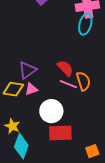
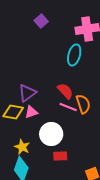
cyan ellipse: (85, 24) -> (74, 55), moved
yellow star: (12, 126) -> (22, 147), moved
red rectangle: (60, 133) -> (60, 156), size x0.6

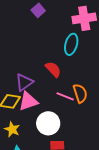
red semicircle: (65, 91) -> (53, 69), moved
pink triangle: (31, 112) -> (28, 101), size x1.5
yellow star: (22, 147) -> (12, 129), moved

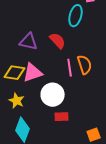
purple triangle: (24, 82) -> (29, 42), moved, turned 48
pink line: (65, 96) -> (70, 68), turned 60

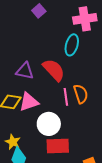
red semicircle: (58, 41) -> (54, 70), size x1.4
yellow star: (17, 101) -> (13, 142), moved
red rectangle: (62, 117) -> (58, 146), size x1.6

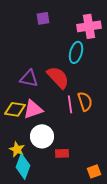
purple square: (39, 11) -> (43, 18), turned 32
white circle: (49, 124) -> (42, 136), moved
red rectangle: (58, 146) -> (62, 153), size x0.6

